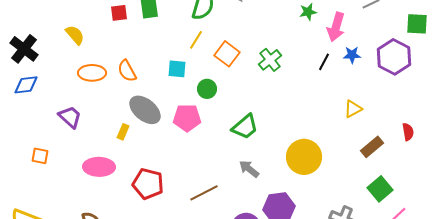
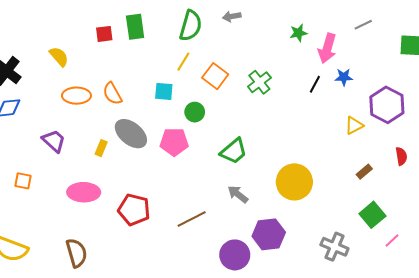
purple hexagon: (394, 57) -> (387, 105), moved
yellow triangle: (353, 109) -> (354, 125), moved
yellow rectangle: (123, 132) -> (101, 148), moved
brown rectangle: (372, 147) -> (364, 172), size x0.7

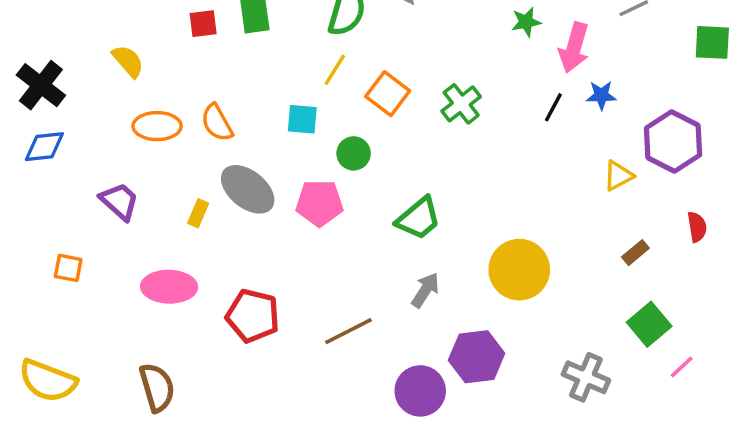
gray arrow: (238, 194) -> (425, 290), turned 85

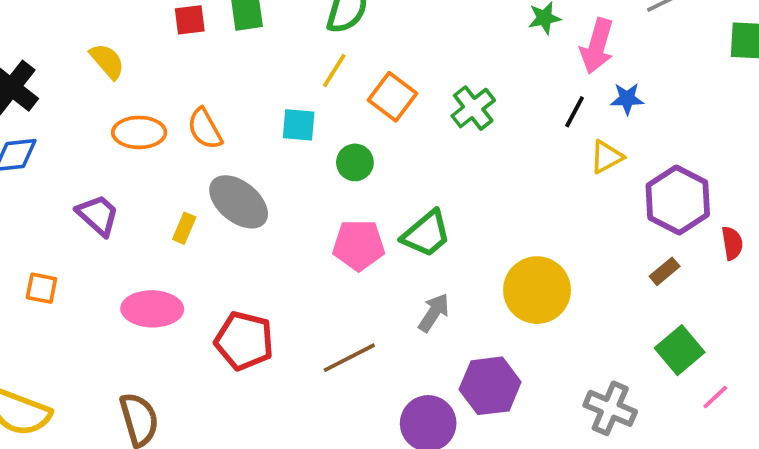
purple hexagon: (673, 141) -> (678, 200), moved
yellow triangle: (618, 176) -> (606, 157), moved
pink pentagon: (319, 203) -> (359, 245), moved

